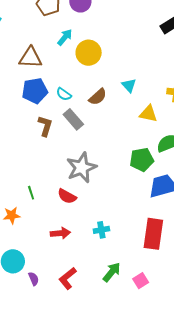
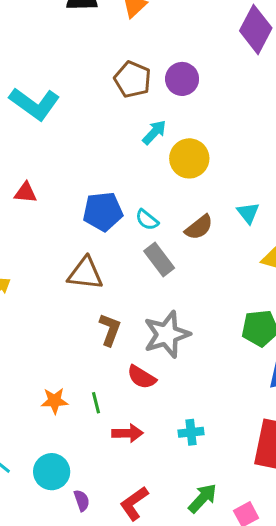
brown triangle: (30, 58) -> (85, 273), moved
brown L-shape: (45, 126) -> (110, 330), moved
green line: (31, 193) -> (96, 403), moved

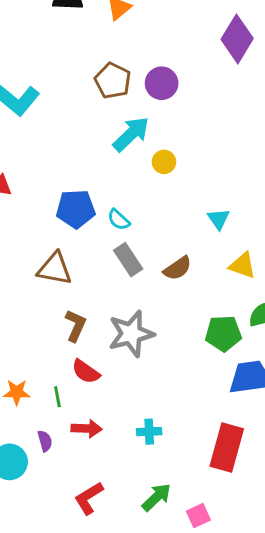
cyan arrow: (154, 132) -> (131, 134), size x1.5
yellow circle: (189, 158) -> (164, 162), size x0.6
brown semicircle: (199, 227) -> (178, 268), moved
red semicircle: (142, 377) -> (86, 372), moved
purple semicircle: (82, 500) -> (45, 441), moved

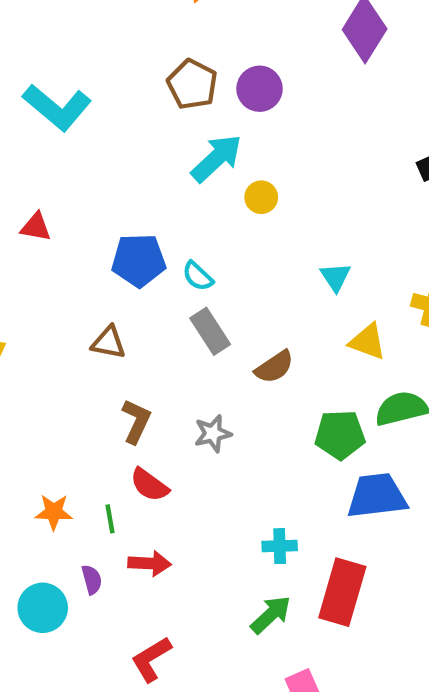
brown semicircle: (178, 268) -> (274, 367), moved
brown triangle: (55, 269) -> (109, 343), size x0.7
gray star: (131, 334) -> (213, 433), size x0.6
cyan cross: (149, 432) -> (280, 546), moved
green arrow: (156, 497) -> (271, 615), moved

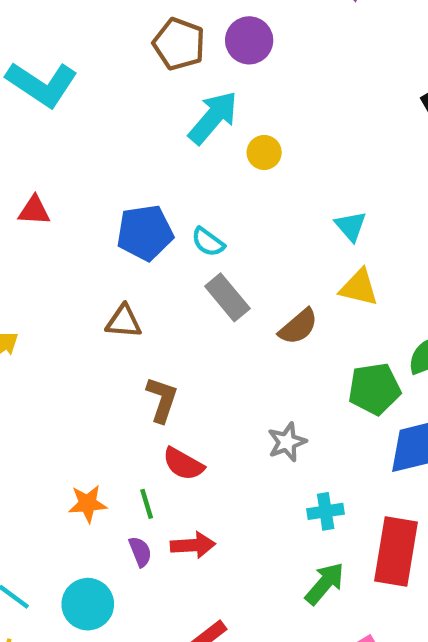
yellow triangle: (368, 342) -> (359, 288), moved
gray star: (213, 433) -> (287, 442), moved
purple semicircle: (92, 580) -> (140, 552), moved

